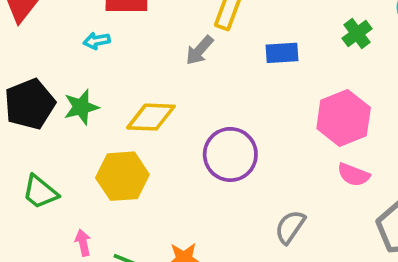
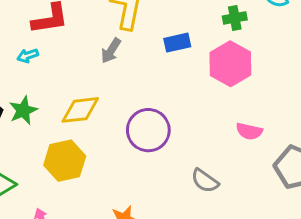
green cross: (357, 33) -> (235, 18), turned 35
pink hexagon: (344, 118) -> (230, 64), moved
gray semicircle: (290, 227) -> (205, 181), turned -80

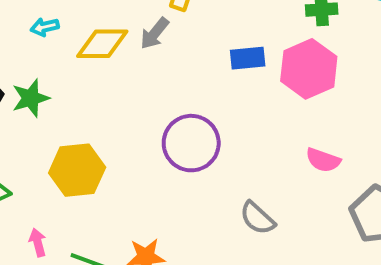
blue rectangle: (177, 43) -> (248, 58), moved
yellow diamond: (80, 110) -> (102, 44), moved

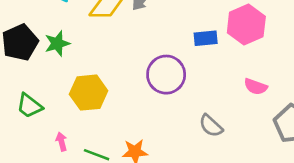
blue rectangle: (248, 58) -> (206, 38), moved

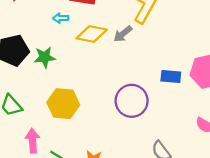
pink arrow: (61, 142) -> (33, 141), size x1.5

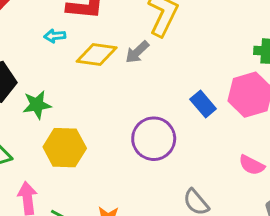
green star: (45, 57) -> (37, 105), moved
blue rectangle: (171, 77) -> (203, 104), turned 48

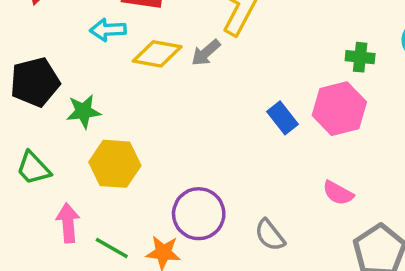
cyan arrow: (55, 36) -> (108, 30), size x1.4
purple circle: (154, 139) -> (199, 214), moved

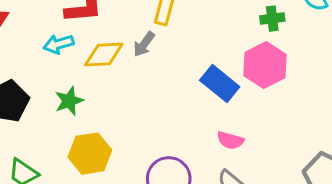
green star: (83, 111) -> (69, 101), moved
blue rectangle: (282, 118) -> (220, 84), size x1.4
pink semicircle: (338, 193) -> (230, 140), moved

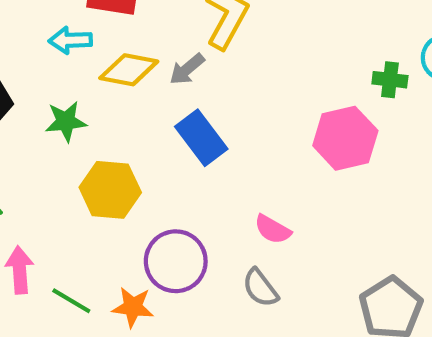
green cross: (272, 19) -> (390, 80), moved
blue rectangle: (220, 84) -> (201, 138), moved
yellow hexagon: (90, 154) -> (110, 190), moved

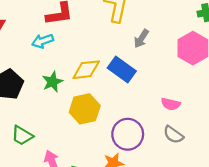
gray arrow: (187, 69) -> (141, 39), moved
yellow diamond: (129, 70) -> (86, 70), moved

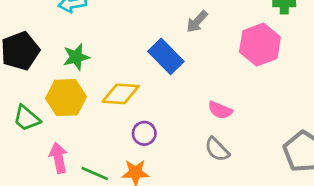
yellow diamond: (86, 70) -> (121, 94), moved
yellow hexagon: (85, 109) -> (66, 98), moved
purple circle: (128, 134) -> (144, 133), moved, size x0.6

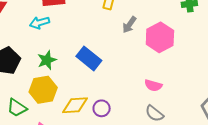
pink hexagon: (260, 45) -> (160, 37), moved
blue rectangle: (166, 56) -> (89, 58), moved
yellow diamond: (121, 94) -> (75, 105), moved

